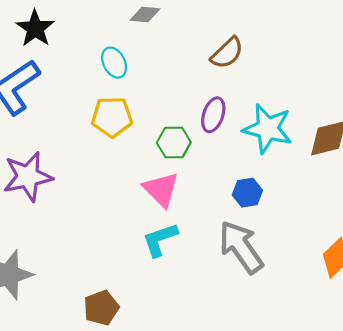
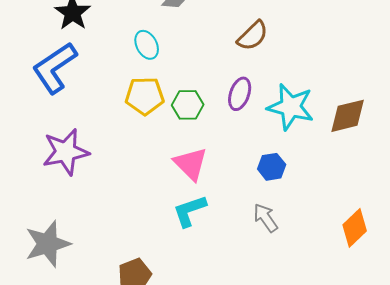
green hexagon: (174, 143) -> (188, 105), moved
gray arrow: (241, 247) -> (266, 218), size x0.6

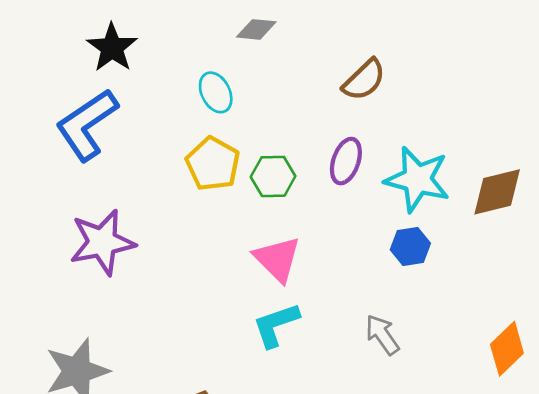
yellow pentagon: (145, 96) -> (213, 164), turned 30
blue hexagon: (272, 167) -> (410, 246), moved

